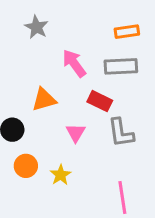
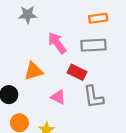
gray star: (36, 27) -> (28, 15), turned -30
pink triangle: (76, 133) -> (58, 97), turned -35

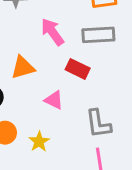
gray L-shape: (93, 97) -> (98, 124), moved

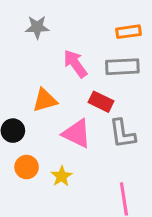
pink triangle: (54, 100) -> (77, 134), size x1.5
gray L-shape: (98, 124) -> (122, 134), moved

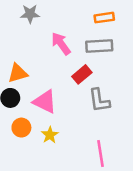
orange triangle: (45, 100) -> (18, 73), moved
red rectangle: (101, 102) -> (82, 74), turned -66
pink triangle: (77, 134) -> (45, 102), moved

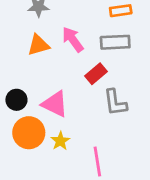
orange triangle: (18, 73) -> (38, 45), moved
orange circle: (21, 128) -> (29, 133), size x1.5
pink line: (100, 154) -> (97, 162), moved

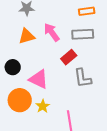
black circle: (16, 100) -> (13, 67), moved

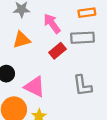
pink arrow: (52, 32) -> (52, 24), moved
red rectangle: (69, 57) -> (57, 51), moved

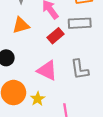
pink triangle: (35, 87) -> (47, 70), moved

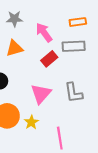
pink triangle: (47, 70) -> (41, 94), turned 45

